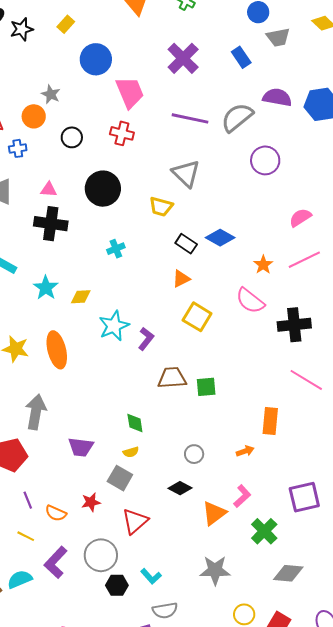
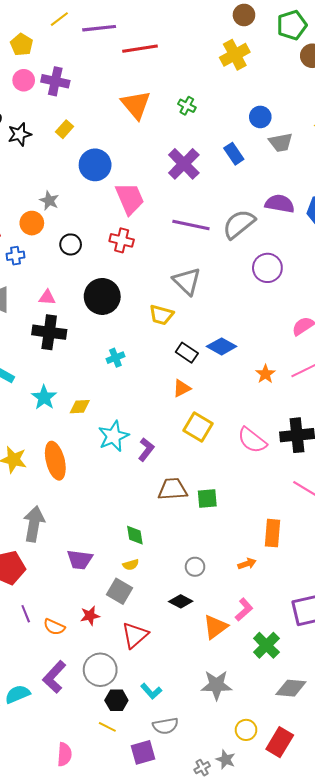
blue rectangle: (241, 57) -> (234, 154), moved
pink semicircle: (250, 301) -> (252, 440), moved
yellow line: (26, 536) -> (107, 727), moved

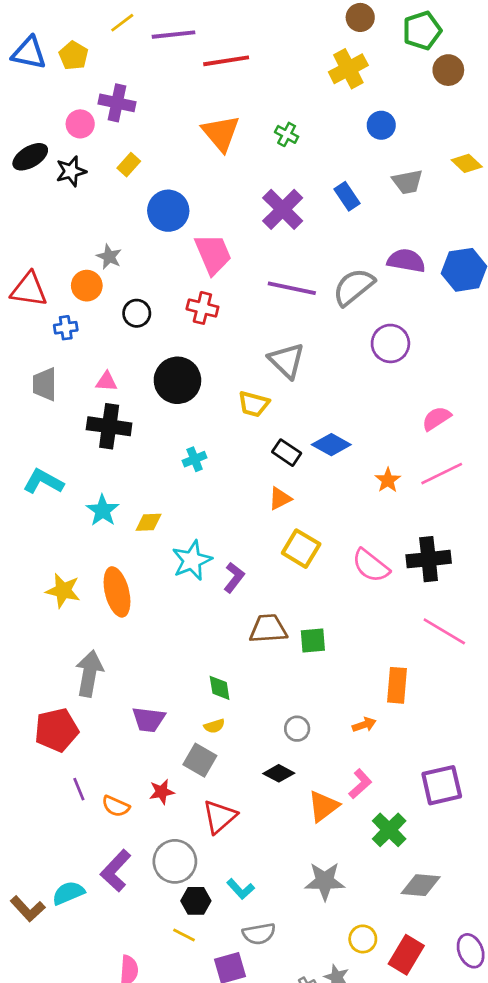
pink circle: (24, 80) -> (80, 124), moved
blue circle: (260, 117) -> (381, 125), moved

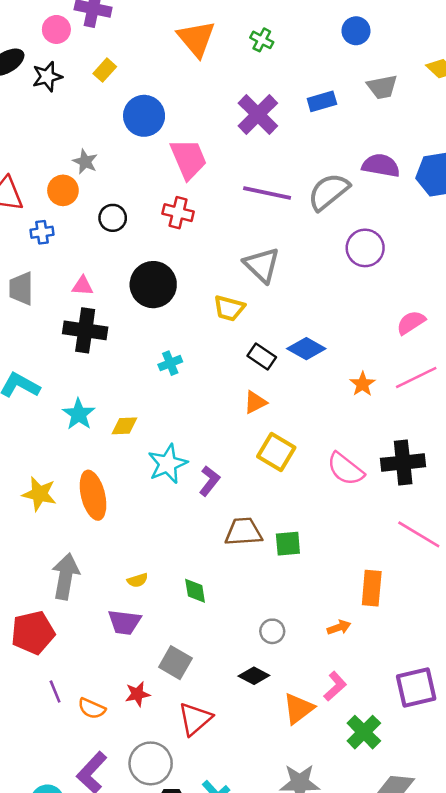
blue rectangle: (347, 196) -> (322, 101), turned -72
yellow semicircle: (214, 726) -> (138, 580), moved

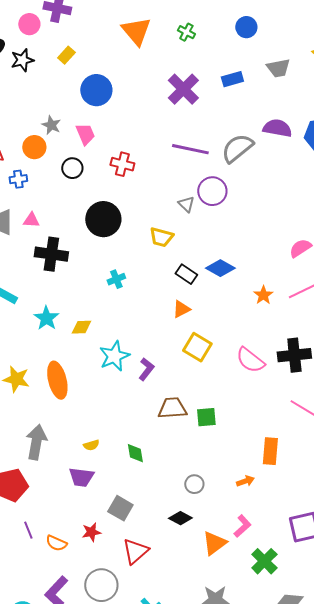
blue circle: (356, 31) -> (246, 27), moved
pink trapezoid: (189, 159) -> (85, 134), moved, size x0.7
purple circle: (365, 248) -> (212, 191), moved
gray triangle: (262, 265) -> (186, 204), size x0.6
pink triangle: (83, 286) -> (31, 220), moved

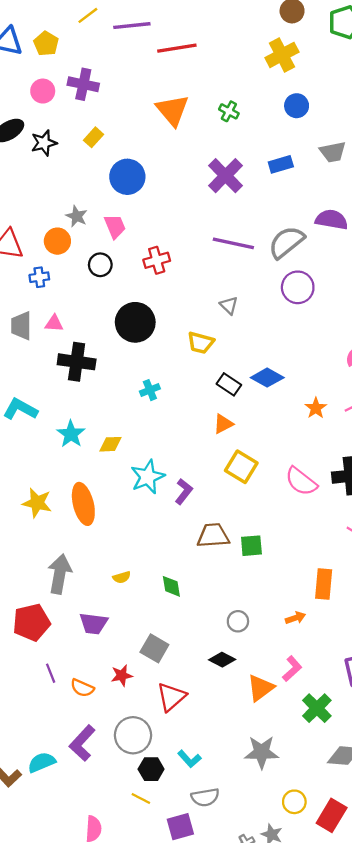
pink circle: (29, 24) -> (43, 91), moved
red cross: (122, 164) -> (157, 260), turned -30
purple circle: (212, 191) -> (298, 287), moved
purple trapezoid: (81, 477) -> (93, 624), moved

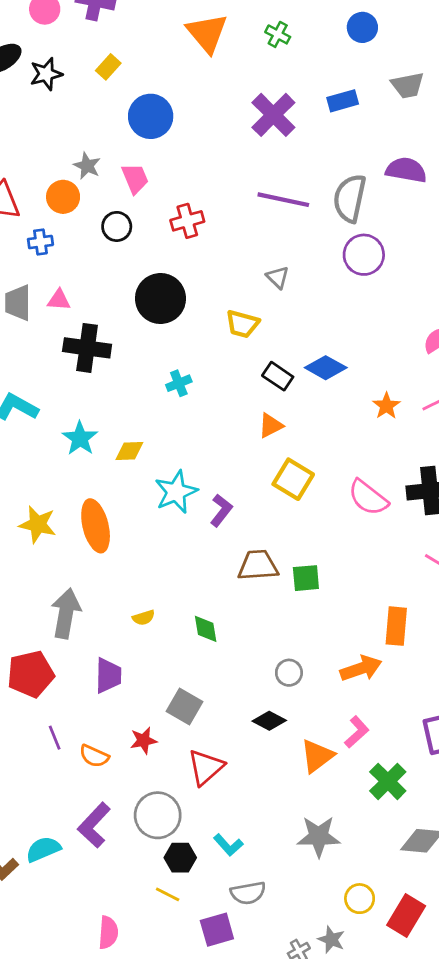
gray semicircle: (286, 242) -> (350, 198), turned -39
orange arrow: (295, 618) -> (361, 668), size x1.6
purple trapezoid: (93, 624) -> (108, 675), turned -96

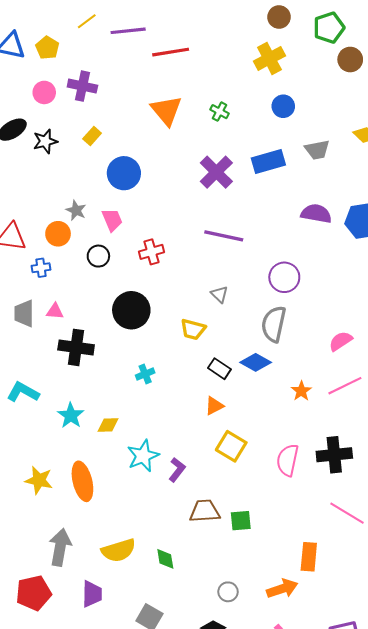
blue rectangle: (343, 101) -> (268, 162), size x1.4
gray semicircle: (350, 198) -> (274, 324), moved
pink semicircle: (368, 498) -> (288, 460), turned 64
yellow semicircle: (144, 618) -> (119, 550), size x2.0

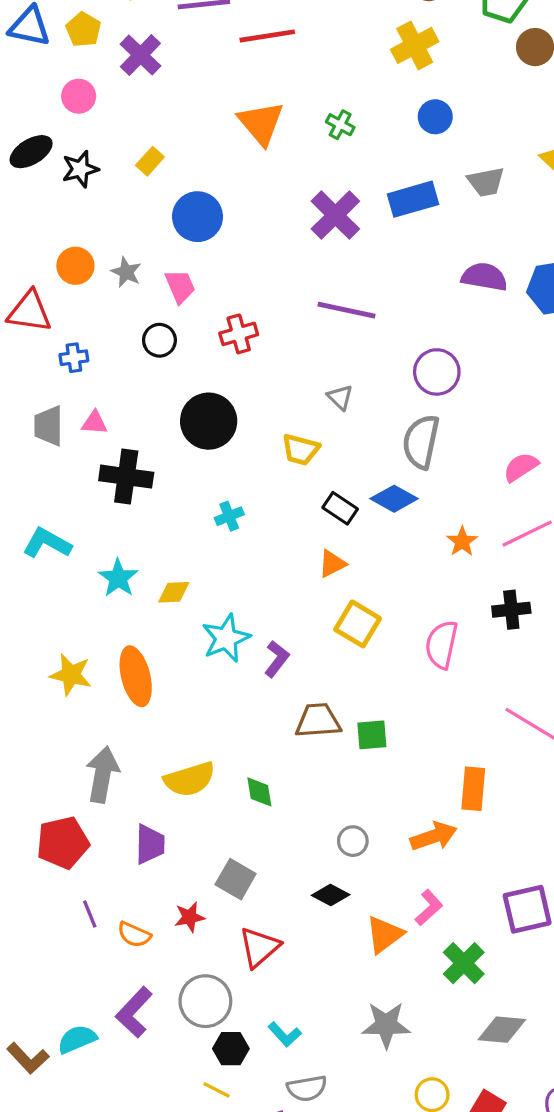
purple cross: (82, 86) -> (140, 55), moved, turned 32
orange circle: (58, 234) -> (75, 266), moved
black cross: (334, 455) -> (511, 610), moved, size x0.7

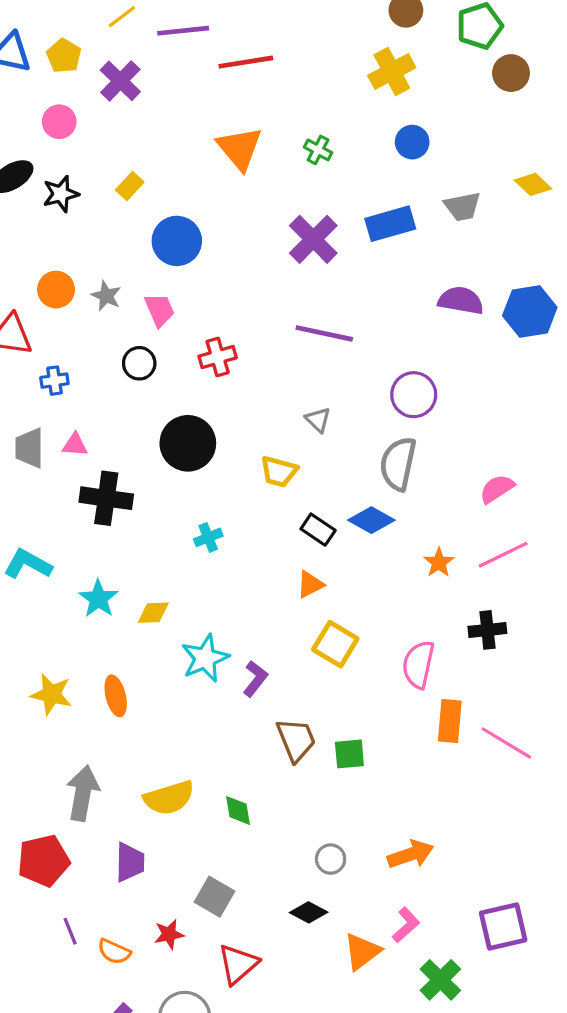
orange ellipse: (136, 676) -> (116, 696), size x0.7
brown trapezoid: (318, 721) -> (296, 740), turned 72
orange rectangle: (473, 789) -> (450, 721), moved

